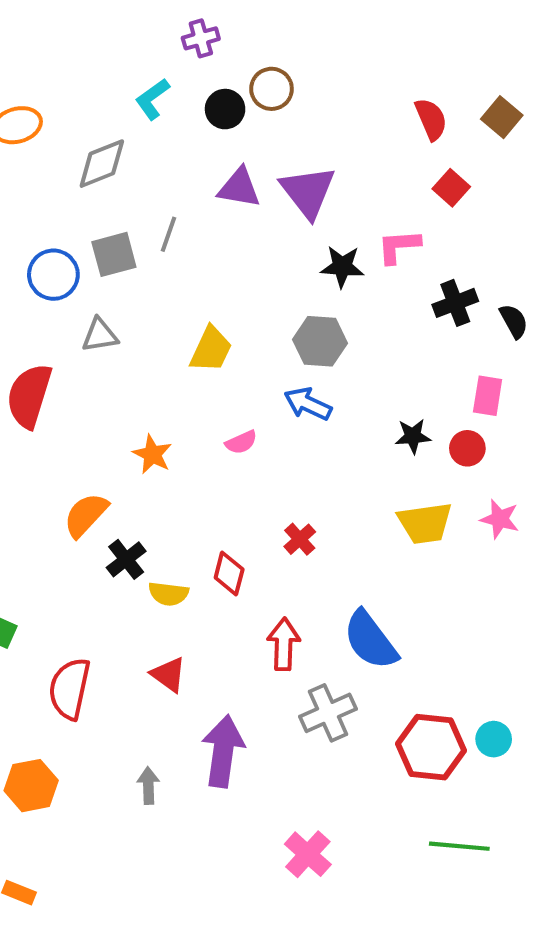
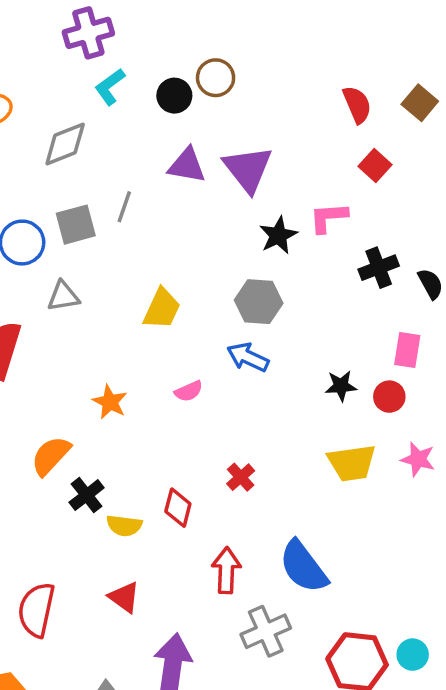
purple cross: (201, 38) -> (88, 33), moved, size x1.5
black star: (342, 267) -> (278, 235), turned -30

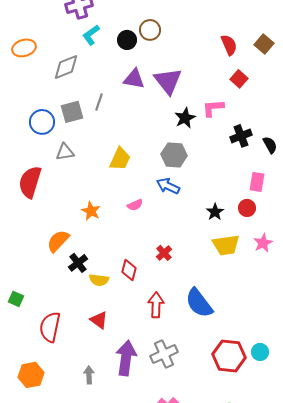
black star: (341, 386) -> (215, 212), moved, turned -30
pink star: (418, 459) -> (263, 243), turned 30
gray cross: (266, 631) -> (164, 354), moved

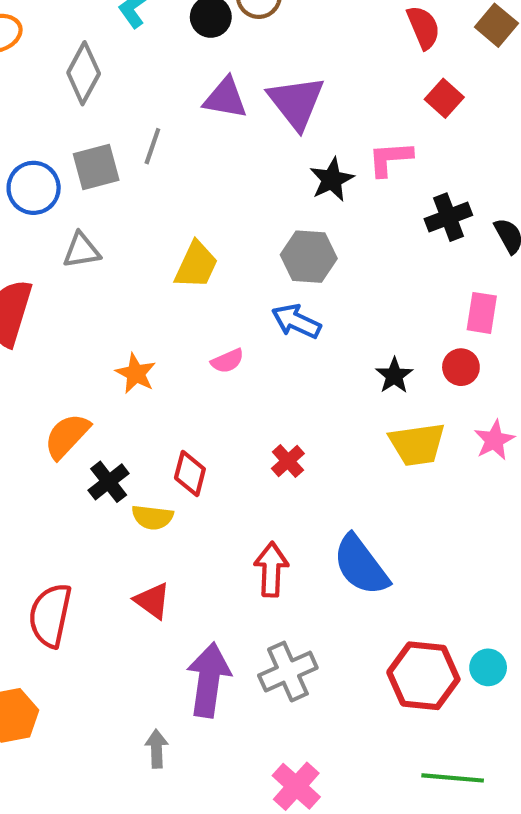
gray diamond: (66, 67) -> (84, 73), turned -40
red diamond: (129, 270) -> (190, 473), moved
gray arrow: (89, 375) -> (157, 749), moved

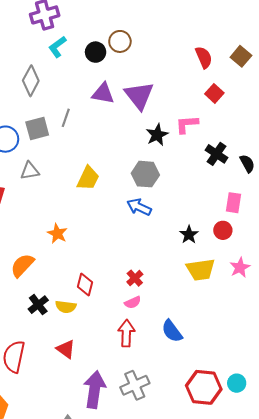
black cross: (448, 217) -> (217, 154), turned -35
pink semicircle: (227, 361) -> (133, 302), moved
black cross: (109, 482) -> (38, 305), moved
blue semicircle: (361, 565) -> (172, 331), size x0.7

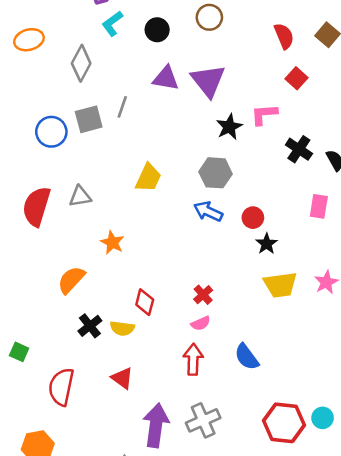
brown circle: (120, 41) -> (209, 17), moved
gray triangle: (30, 171) -> (80, 196), moved
red circle: (223, 230) -> (253, 218), moved

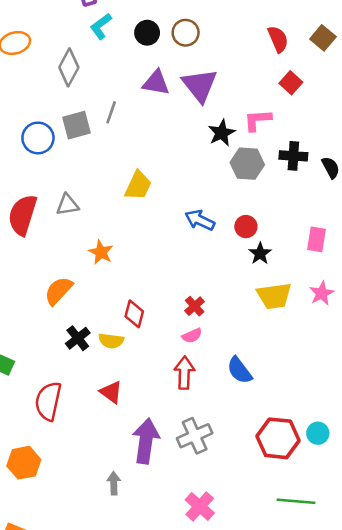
brown circle: (209, 17) -> (186, 33), moved
black cross: (299, 149) -> (293, 156), turned -30
gray hexagon: (216, 173) -> (247, 164), moved
pink rectangle: (319, 206) -> (317, 239), moved

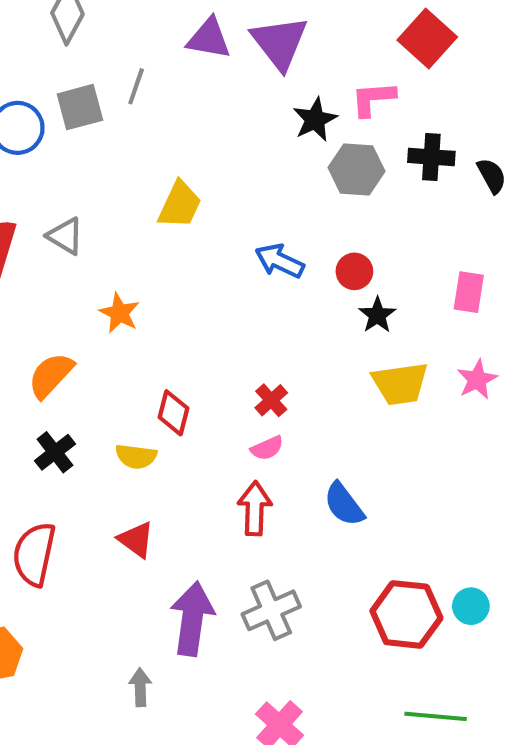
red square: (291, 83) -> (427, 38), size x1.5
gray triangle: (67, 205) -> (65, 236), turned 40
black cross: (78, 338) -> (55, 452), moved

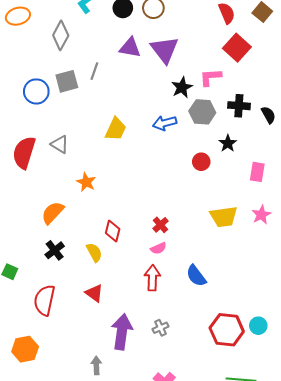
blue arrow: (280, 261) -> (165, 123), moved, turned -40
black star: (377, 315) -> (228, 143), moved
yellow semicircle: (136, 456) -> (94, 252), turned -126
gray cross: (271, 610) -> (161, 328), size x0.6

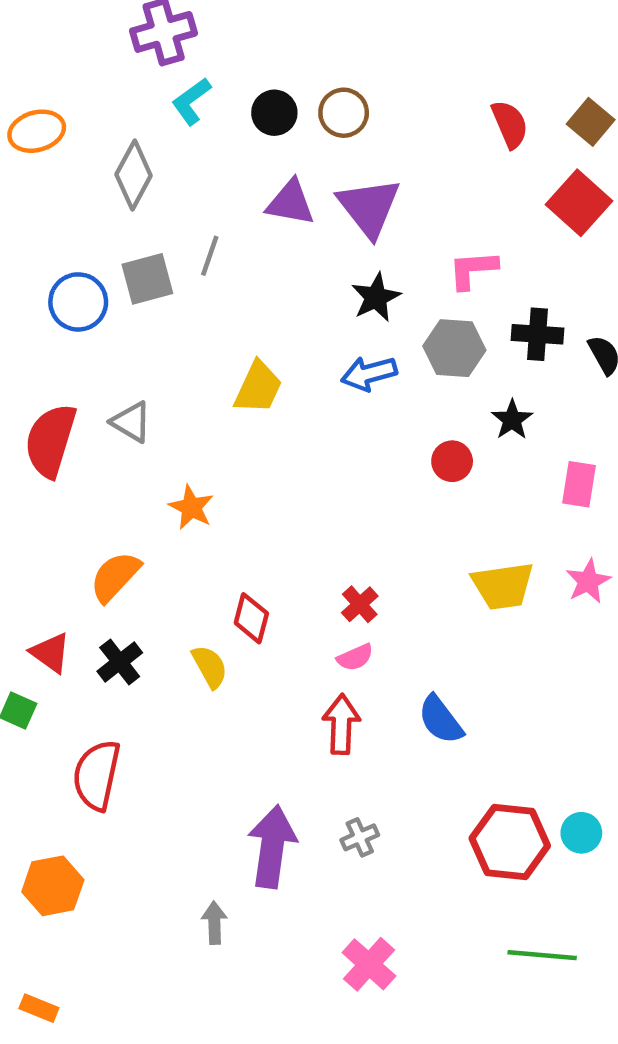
red square: (237, 48) -> (579, 203), moved
black star: (182, 87) -> (376, 297), moved
red triangle: (94, 293) -> (50, 653), moved

